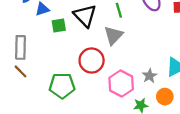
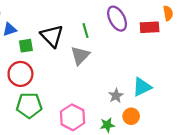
red circle: (92, 60) -> (20, 74), moved
pink hexagon: (121, 83) -> (73, 117), moved

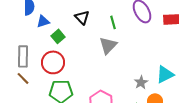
black triangle: (52, 36) -> (82, 17), moved, size x0.7
green square: (26, 46) -> (58, 36), turned -32

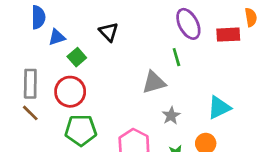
green line: (113, 22) -> (176, 57), moved
gray triangle: (108, 45) -> (154, 82), moved, turned 30
gray star: (141, 82) -> (171, 116), moved

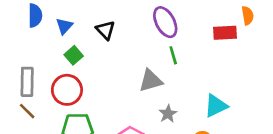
purple ellipse: (188, 24) -> (165, 22), moved
blue triangle: (57, 37) -> (64, 26), moved, turned -30

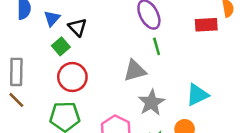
black triangle: (105, 30) -> (77, 27), moved
red circle: (67, 90) -> (72, 77), moved
gray star: (168, 114) -> (151, 103), size x1.5

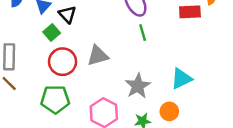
gray triangle: (135, 71) -> (98, 56), moved

